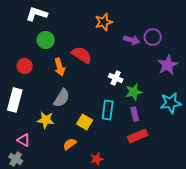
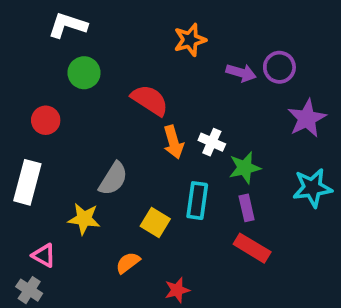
orange arrow: (60, 67) -> (173, 142), moved
red rectangle: (138, 136) -> (252, 248), turned 54

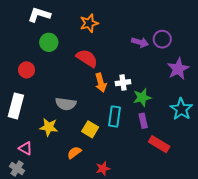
orange star: (190, 40) -> (89, 23), moved
white cross: (212, 142) -> (123, 83), turned -32
gray semicircle: (113, 179) -> (66, 104), turned 66
cyan star: (312, 188) -> (181, 109), turned -30
red rectangle: (252, 248) -> (159, 144), moved

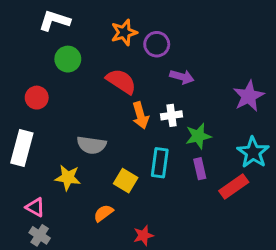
purple circle: (162, 39) -> (157, 44), moved
purple arrow: (140, 42) -> (182, 77), moved
red rectangle: (159, 144) -> (234, 186), moved, turned -66
gray cross: (17, 168) -> (40, 235), moved

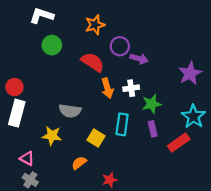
purple circle: (157, 44) -> (120, 46), moved
red circle: (37, 98) -> (14, 87), moved

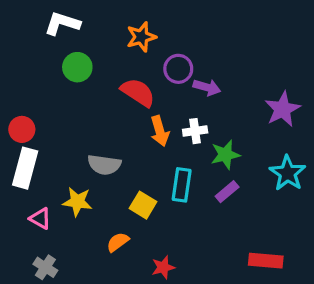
purple rectangle: (153, 129) -> (227, 192), turned 63
red rectangle: (179, 143) -> (266, 261), moved, turned 40
pink triangle: (27, 158) -> (40, 219), moved

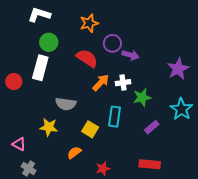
orange arrow: (160, 131) -> (101, 83), turned -120
white rectangle: (25, 168) -> (40, 68), moved
purple rectangle: (227, 192) -> (152, 127), moved
pink triangle: (40, 219) -> (19, 144), moved
red rectangle: (266, 261) -> (150, 164), moved

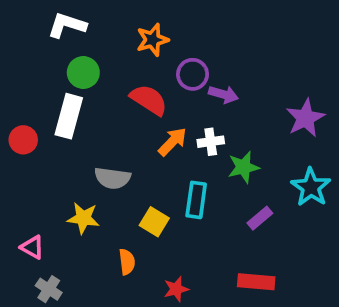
orange semicircle: (74, 153) -> (127, 262), turned 120

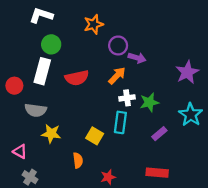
red semicircle: (149, 100) -> (77, 78), moved, turned 135
orange arrow: (172, 142) -> (117, 76), moved
white cross: (211, 142) -> (127, 98), moved
gray semicircle: (112, 178) -> (36, 110), moved

